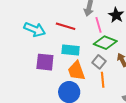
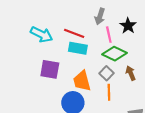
cyan rectangle: (71, 50) -> (78, 48), moved

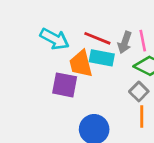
gray arrow: (100, 16) -> (125, 42), moved
orange trapezoid: (82, 81) -> (81, 64), moved

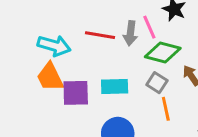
cyan rectangle: (102, 58) -> (115, 86), moved
orange trapezoid: (81, 64) -> (50, 77), moved

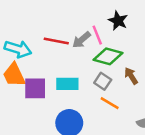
gray arrow: (130, 33) -> (81, 40), turned 42
orange line: (166, 109) -> (110, 103), turned -48

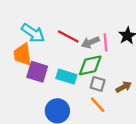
green diamond: (108, 56) -> (90, 65), moved, turned -45
brown arrow: (131, 76) -> (124, 87), turned 77
gray square: (103, 81) -> (98, 84), turned -35

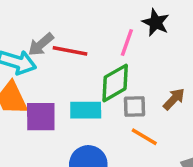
gray arrow: (90, 42) -> (41, 44), moved
pink line: (105, 42) -> (127, 42), turned 42

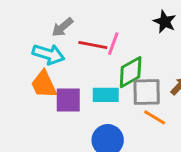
pink line: (127, 42) -> (113, 44), moved
gray arrow: (41, 44) -> (62, 27), moved
gray square: (134, 107) -> (147, 92), size x1.5

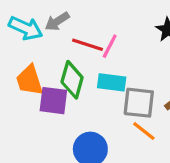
cyan arrow: (48, 54) -> (26, 28), moved
green diamond: (131, 72) -> (72, 80), moved, turned -52
cyan rectangle: (106, 95) -> (112, 82), moved

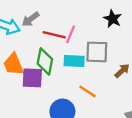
gray square: (139, 103) -> (97, 52), moved
orange line: (144, 131) -> (88, 92), moved

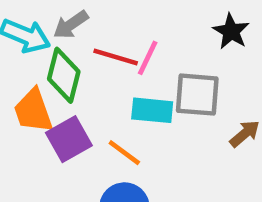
green diamond: (45, 61) -> (64, 75), moved
purple square: (32, 78) -> (69, 139), turned -35
orange line: (88, 92) -> (124, 153), moved

